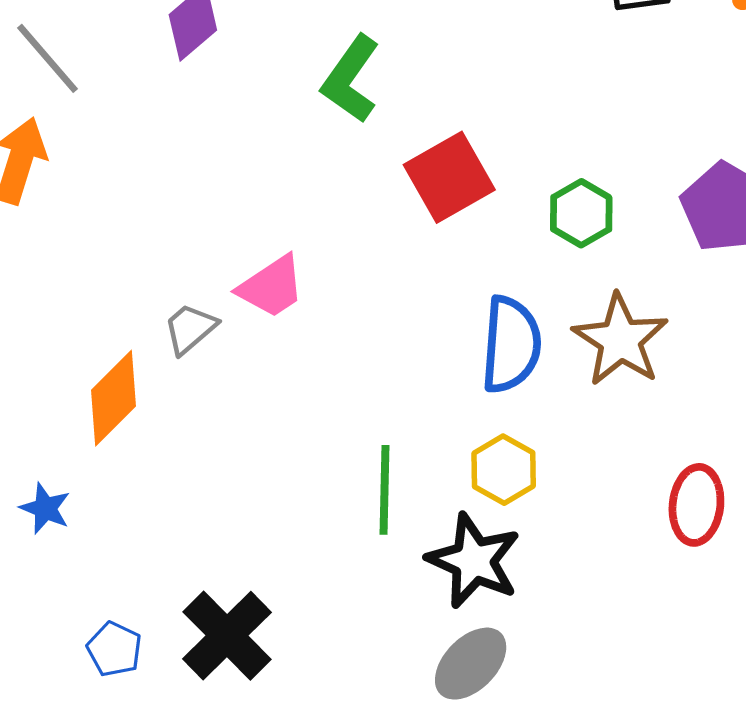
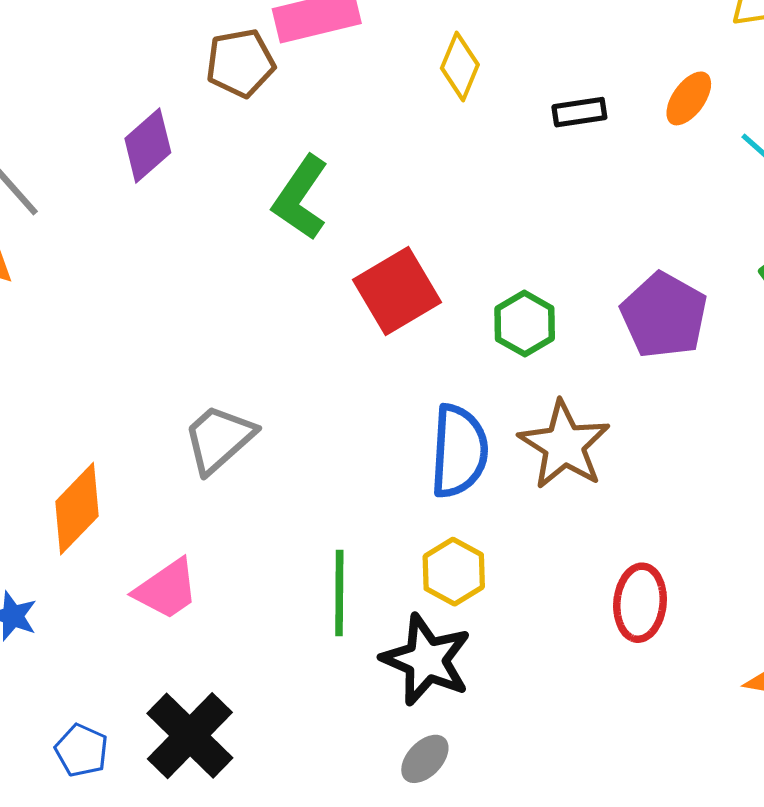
pink trapezoid: (271, 287) -> (167, 589), moved
gray trapezoid: (190, 329) -> (219, 439), moved, size x1.4
gray ellipse: (471, 664) -> (425, 759), size x0.7

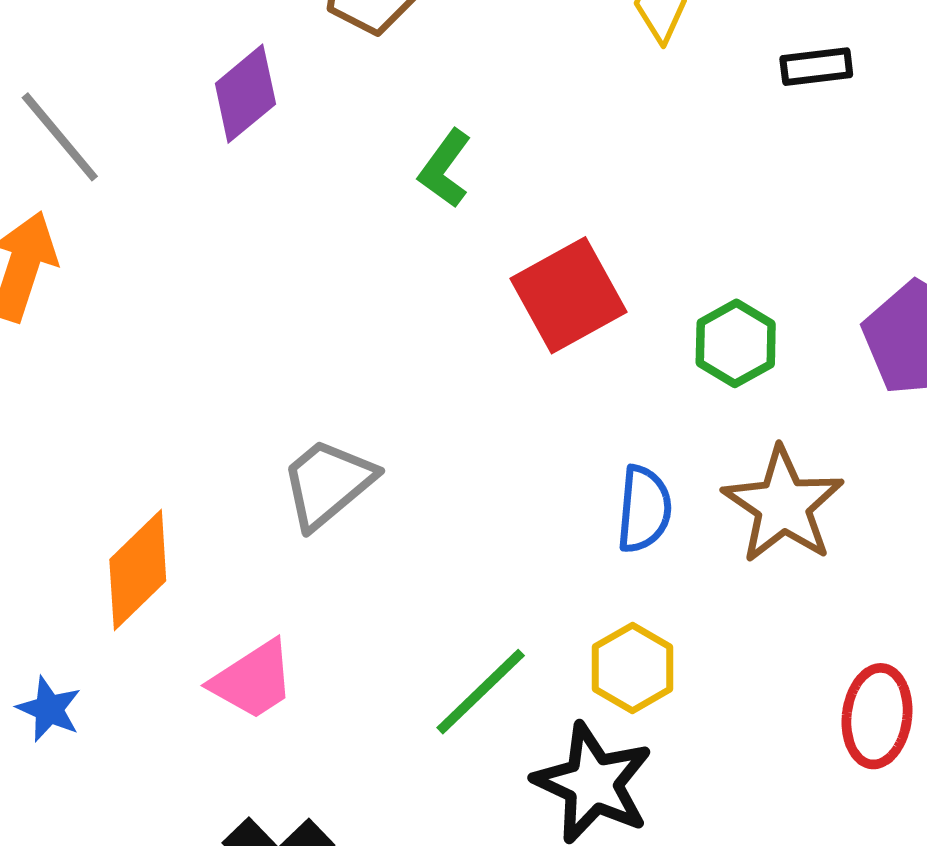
green L-shape: (301, 198) -> (445, 169), size x0.7
blue semicircle: (459, 451) -> (644, 509), size x0.7
green line: (339, 593) -> (481, 692), turned 44

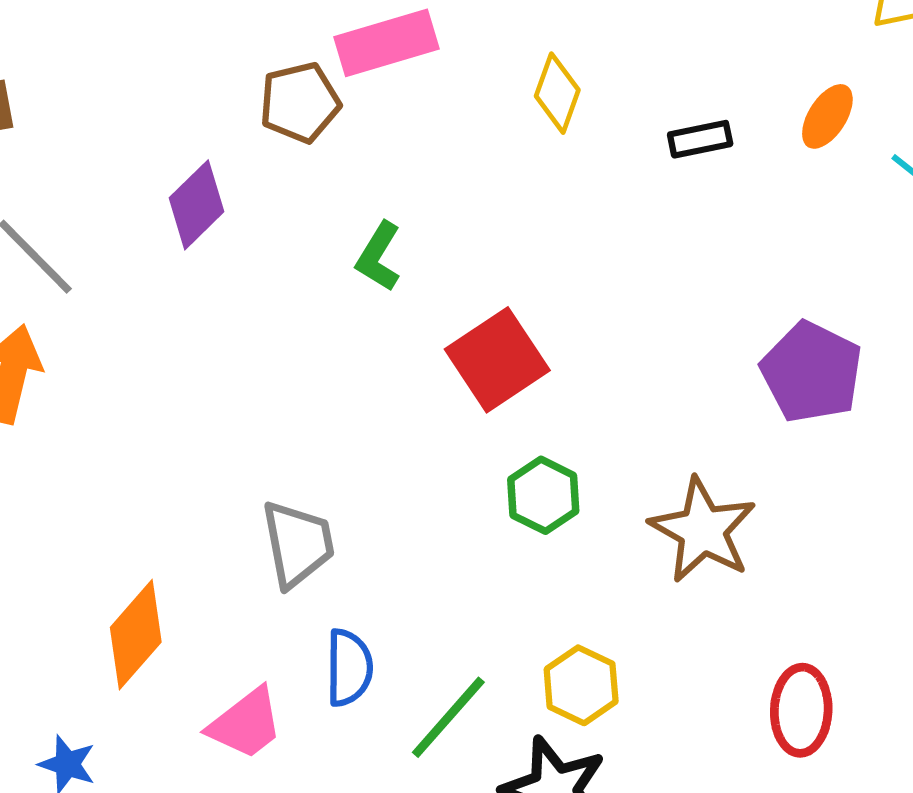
green hexagon: (736, 343) -> (543, 495), moved
gray trapezoid: (328, 483) -> (298, 544), turned 124
blue semicircle: (644, 509) -> (349, 668), moved

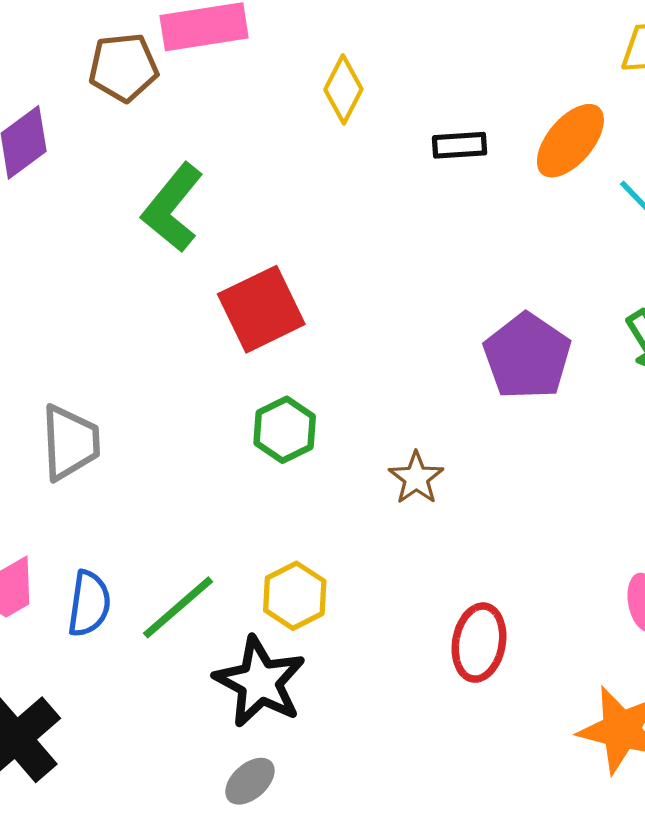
orange ellipse: (827, 116) -> (570, 141), size x1.4
green L-shape: (379, 257) -> (172, 208), size x1.5
brown star: (703, 530) -> (416, 478), size x0.6
blue semicircle: (349, 668) -> (89, 604), moved

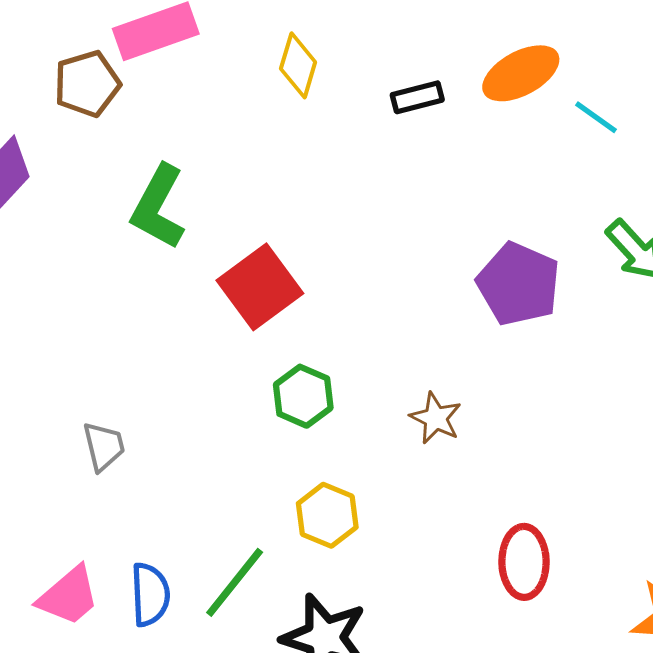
orange ellipse: (570, 141) -> (521, 73), turned 32
gray trapezoid: (70, 442) -> (104, 446), size x0.7
yellow hexagon: (295, 596) -> (327, 515), moved

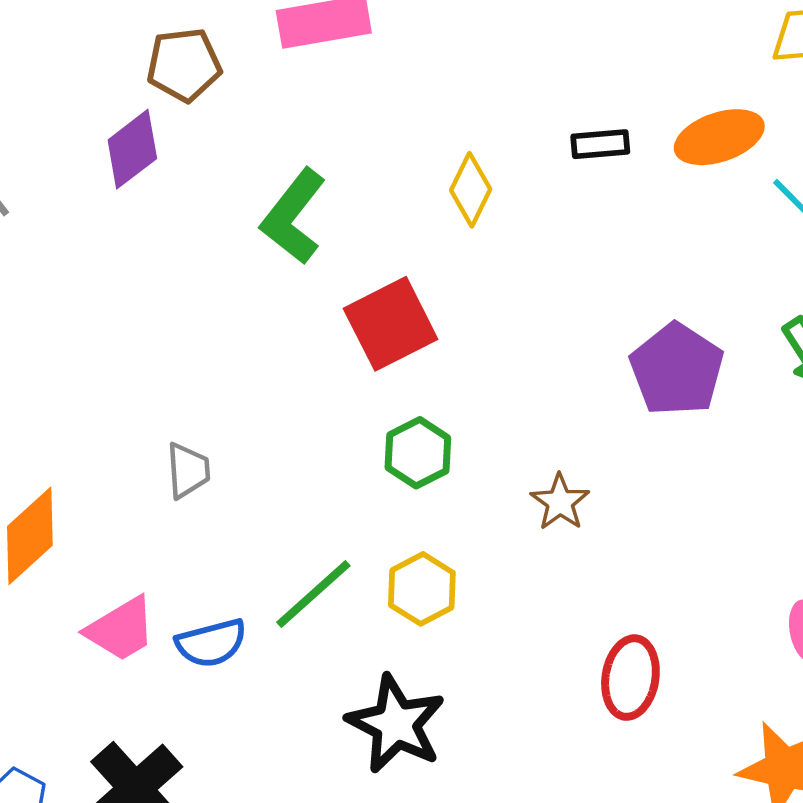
yellow diamond: (298, 65) -> (471, 190), moved
brown pentagon: (87, 84) -> (184, 65), moved
green line: (235, 582) -> (313, 594), moved
blue semicircle: (150, 595) -> (211, 643), turned 68

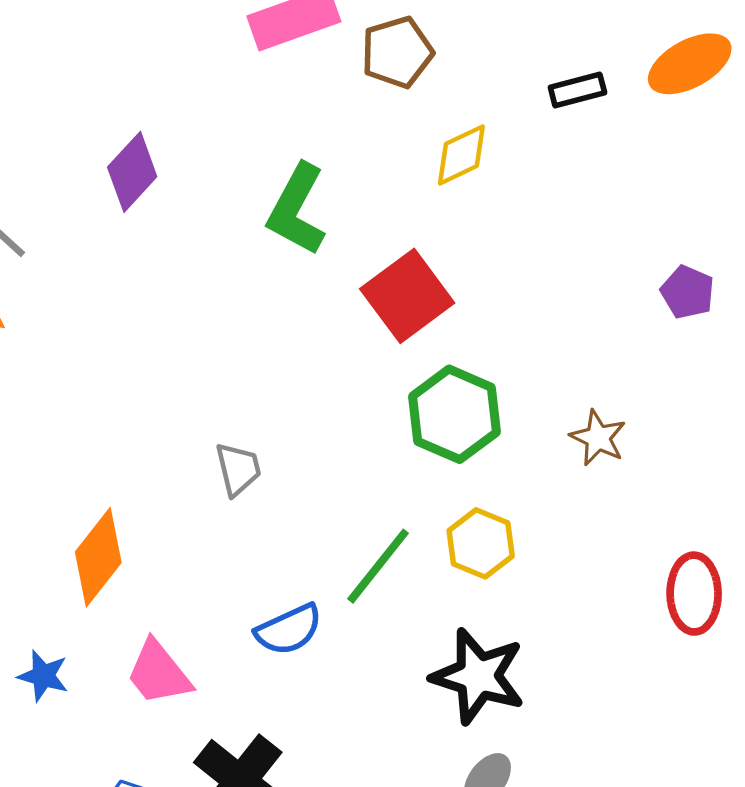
brown pentagon: (184, 65) -> (397, 52), moved
yellow diamond: (471, 190) -> (461, 155), turned 48
purple pentagon: (677, 369) -> (688, 292), size x0.6
green hexagon: (418, 453) -> (454, 414), size x1.4
pink trapezoid: (121, 629) -> (159, 673), moved, turned 92

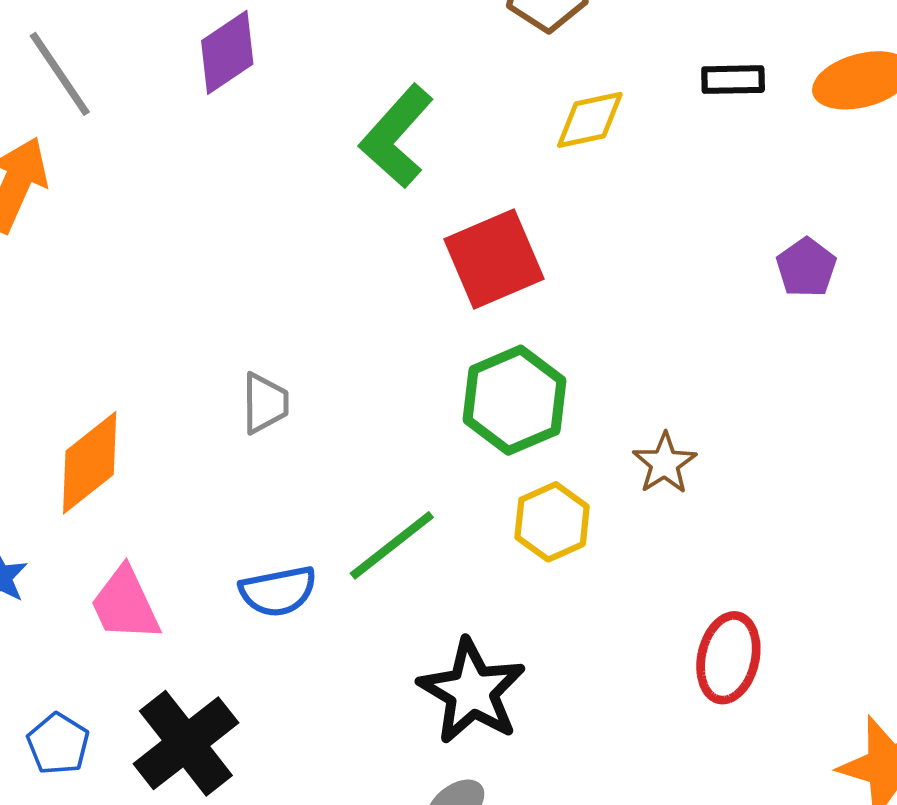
purple pentagon: (688, 292) -> (806, 268), moved
yellow hexagon: (481, 543) -> (552, 522), moved

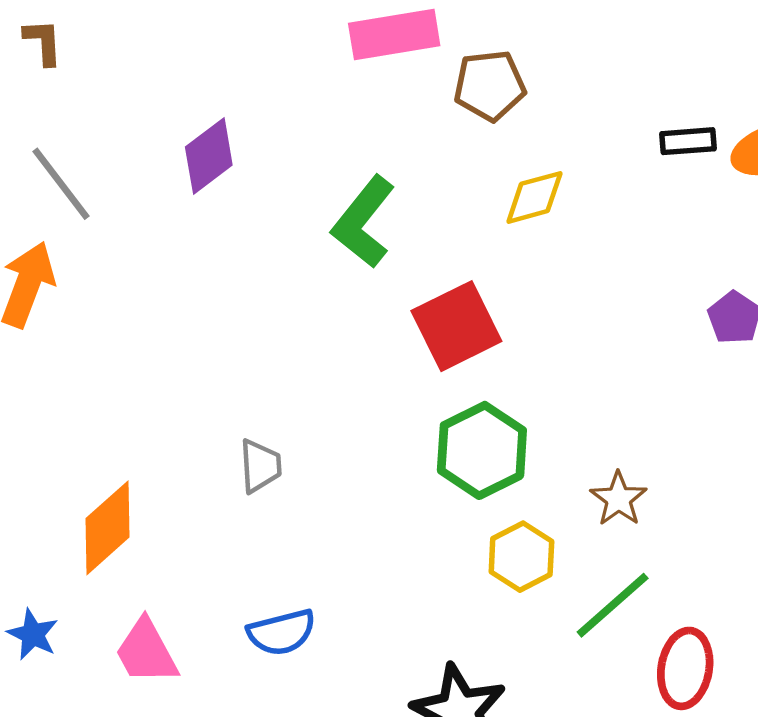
black rectangle: (733, 80) -> (688, 141), moved
green line: (392, 545) -> (613, 605), moved

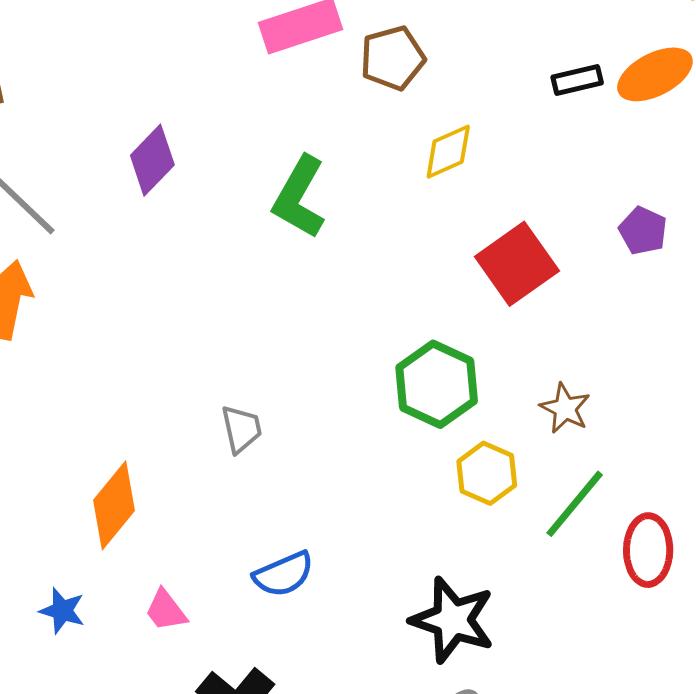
red square: (456, 326) -> (517, 264), moved
pink trapezoid: (146, 652) -> (166, 610), size x0.7

